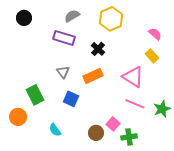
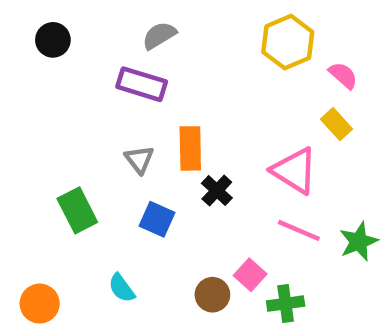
yellow hexagon: (111, 19) -> (288, 42), moved
black cross: (98, 49) -> (217, 191), moved
orange rectangle: (93, 76) -> (190, 148), moved, turned -66
orange circle: (18, 117) -> (40, 304), moved

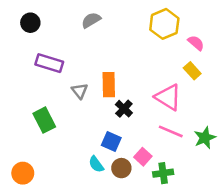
purple rectangle: (142, 84) -> (49, 63), moved
blue square: (157, 219) -> (111, 142), moved
cyan semicircle: (122, 288) -> (96, 164), moved

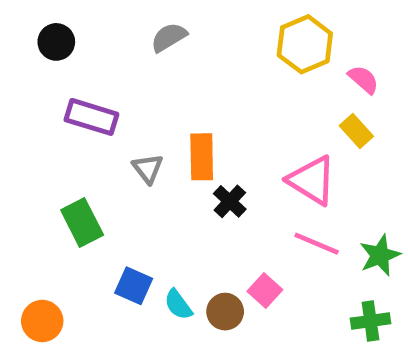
blue square: (111, 142) -> (134, 286), moved
green cross: (163, 173) -> (370, 321), moved

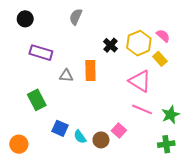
gray semicircle: (169, 37) -> (76, 17), turned -35
yellow hexagon: (305, 44) -> (139, 43), moved
gray triangle: (148, 169) -> (66, 76), turned -48
black cross: (230, 201) -> (110, 45), moved

